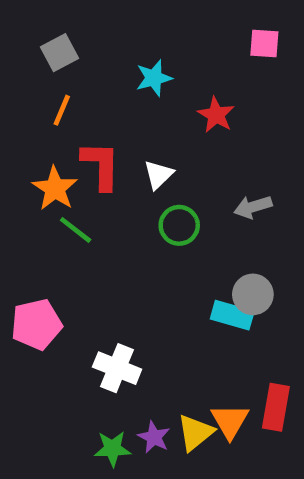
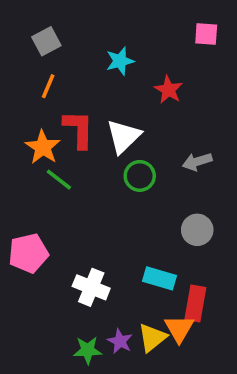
white triangle: (158, 175) -> (124, 136), size x1.5
cyan rectangle: (232, 315) -> (159, 278), moved
red rectangle: (276, 407) -> (195, 303), moved

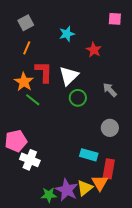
gray arrow: (197, 162) -> (110, 90), turned 63
white cross: (91, 287) -> (30, 160), moved
purple star: (120, 341) -> (67, 190), size x1.6

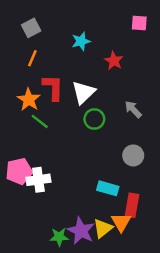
white cross: (30, 160) -> (38, 180), moved, turned -30

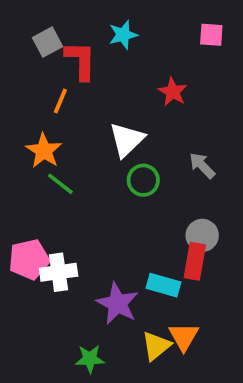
cyan star: (81, 41) -> (123, 35), moved
orange line: (32, 58) -> (60, 101), moved
red L-shape: (53, 87) -> (81, 61), moved
red rectangle: (132, 205) -> (195, 261), moved
purple star: (81, 231) -> (117, 304), moved

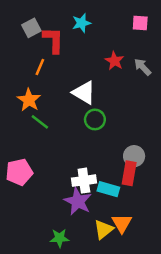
white triangle: (127, 140) -> (84, 93), turned -45
gray arrow: (202, 165) -> (143, 67), moved
white cross: (59, 272) -> (84, 181), moved

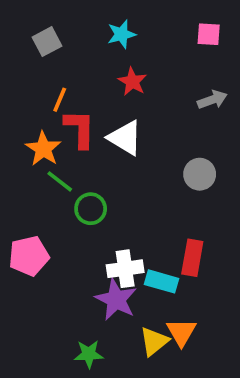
red L-shape: (53, 40) -> (80, 129), moved
red star: (114, 61) -> (132, 82), moved
gray arrow: (143, 67) -> (212, 100), turned 114
green circle: (95, 119) -> (91, 209), moved
gray circle: (134, 156) -> (200, 174), moved

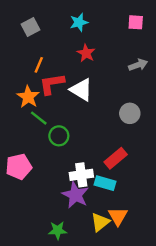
red L-shape: (80, 129) -> (52, 84), turned -100
red rectangle: (192, 258) -> (116, 158), moved, turned 40

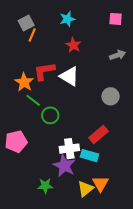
orange line: (39, 65) -> (32, 35), moved
green star: (58, 230) -> (45, 186), moved

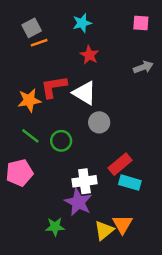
orange line: (32, 35) -> (39, 43), turned 48
orange star: (24, 82) -> (29, 100), turned 30
gray circle: (111, 96) -> (99, 122), moved
green line: (33, 100) -> (30, 136), moved
cyan rectangle: (89, 156) -> (130, 183), moved

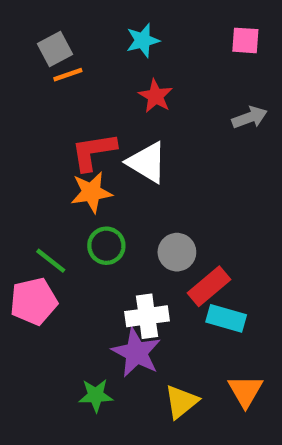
orange star: (29, 100) -> (91, 192), moved
gray circle: (99, 122) -> (177, 252), moved
green line: (30, 136) -> (51, 261), moved
orange triangle: (122, 224) -> (245, 391), moved

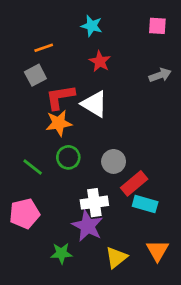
cyan star: (143, 40) -> (92, 26), turned 30
gray square: (55, 49) -> (35, 75), moved
pink pentagon: (34, 301) -> (24, 214), moved

